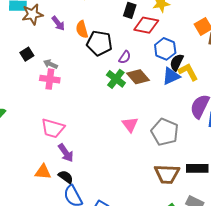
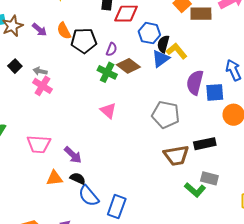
pink cross: (50, 79) -> (42, 86), turned 36
pink triangle: (130, 124) -> (108, 111), moved
pink trapezoid: (53, 128) -> (39, 144), moved

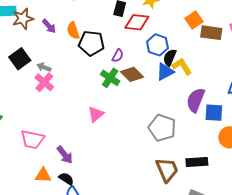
black square: (15, 66) -> (20, 59), size x1.5
pink triangle: (108, 111) -> (96, 114), moved, turned 30
brown trapezoid: (176, 155) -> (167, 170), turned -112

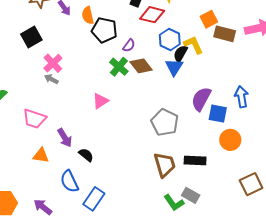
yellow L-shape: (182, 66) -> (193, 45), moved
gray arrow: (44, 67) -> (51, 79), moved
blue triangle: (165, 72) -> (174, 67), turned -36
black semicircle: (66, 179) -> (86, 155), moved

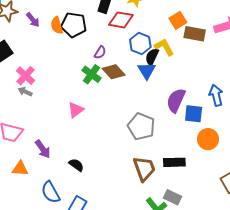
black pentagon: (104, 30) -> (74, 25), moved
black semicircle: (86, 155) -> (76, 165), moved

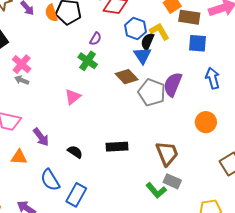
brown diamond: (114, 72) -> (127, 77), moved
blue square: (194, 114) -> (197, 43), moved
gray pentagon: (141, 126) -> (152, 92), moved
black rectangle: (174, 162) -> (117, 147), moved
brown trapezoid: (144, 169) -> (167, 153), moved

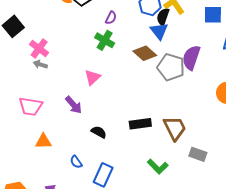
purple arrow: (41, 137) -> (74, 105), moved
brown trapezoid: (167, 153) -> (175, 128), moved
blue semicircle: (50, 180) -> (76, 162), size x0.6
green L-shape: (156, 190) -> (158, 167), moved

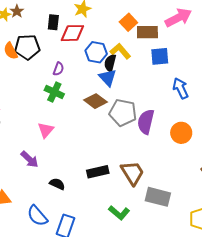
purple semicircle: (191, 58) -> (146, 122), moved
gray rectangle: (198, 154) -> (158, 197), size x1.4
blue semicircle: (76, 162) -> (37, 216), size x1.6

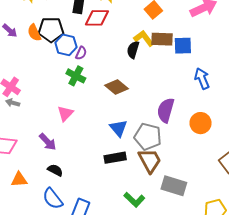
brown rectangle: (147, 32) -> (162, 39), moved
blue hexagon: (96, 52) -> (66, 45), moved
blue triangle: (108, 78) -> (119, 128), moved
gray pentagon: (123, 113) -> (148, 137), moved
black semicircle: (57, 184) -> (55, 170), moved

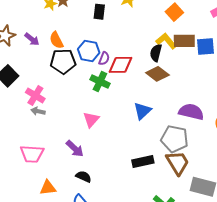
red diamond: (97, 18) -> (120, 65), moved
black pentagon: (51, 30) -> (63, 61), moved
brown diamond: (116, 87) -> (157, 74), moved
purple semicircle: (166, 110) -> (191, 112), turned 90
blue triangle: (119, 128) -> (142, 111), moved, turned 30

